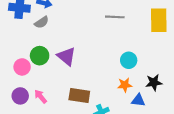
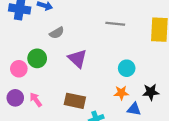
gray semicircle: (42, 22) -> (57, 33), moved
purple triangle: (66, 56) -> (77, 59), moved

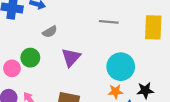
purple triangle: (77, 59) -> (71, 57), turned 30
cyan circle: (127, 68) -> (121, 67), size x1.6

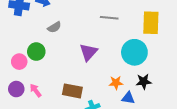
purple triangle: (71, 57) -> (88, 52), moved
cyan circle: (121, 67) -> (134, 52), moved

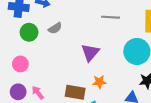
green circle: (36, 52) -> (29, 32), moved
orange star: (116, 83) -> (99, 82), moved

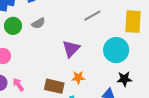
gray line: (110, 17) -> (92, 16), turned -36

